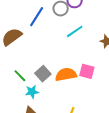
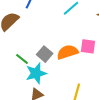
cyan star: (32, 92) -> (36, 73), size x1.5

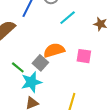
orange semicircle: (68, 52) -> (54, 50), moved

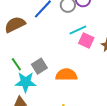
orange semicircle: (54, 50) -> (66, 75), moved
pink square: (84, 56) -> (86, 41), moved

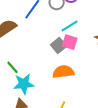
pink square: (86, 41) -> (70, 42), moved
gray square: (39, 66) -> (59, 46), moved

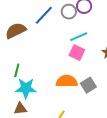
gray square: (59, 46) -> (88, 85), moved
green line: (12, 67) -> (17, 70), turned 48

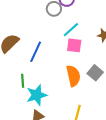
blue line: (44, 15) -> (36, 52), moved
orange semicircle: (67, 81) -> (73, 76), turned 95

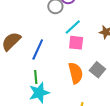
green line: (23, 81) -> (36, 77), moved

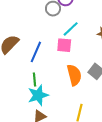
pink square: (76, 43) -> (64, 45), moved

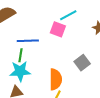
blue line: (36, 52) -> (28, 41), moved, turned 50
orange semicircle: (74, 75) -> (56, 79), moved

